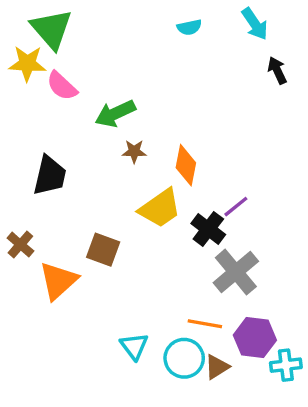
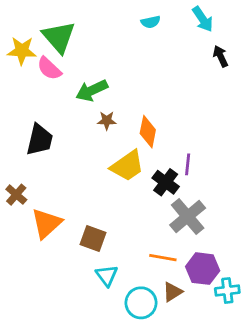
green triangle: (51, 29) -> (59, 37), moved
purple line: (236, 207) -> (188, 164), turned -45
brown square: (103, 250) -> (93, 238), moved
cyan circle: (184, 358) -> (141, 303), moved

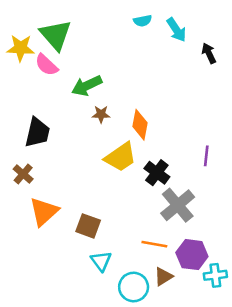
cyan arrow: (203, 19) -> (176, 30), moved
purple line: (188, 164) -> (206, 156), moved
brown cross: (16, 195) -> (23, 174), moved

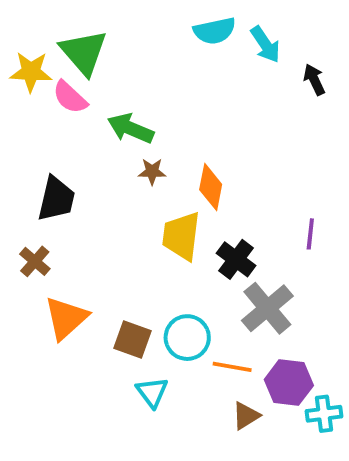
cyan semicircle: (143, 21) -> (215, 31), size x1.5
green arrow: (87, 86) -> (131, 128), turned 48
yellow trapezoid: (121, 157) -> (181, 236), turned 132
cyan circle: (134, 287) -> (187, 338), moved

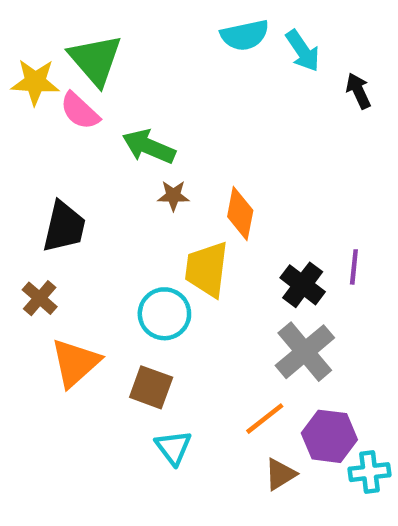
black cross: (236, 259) -> (303, 285), moved
cyan circle: (187, 338) -> (164, 314), moved
orange line: (232, 367) -> (265, 419), turned -48

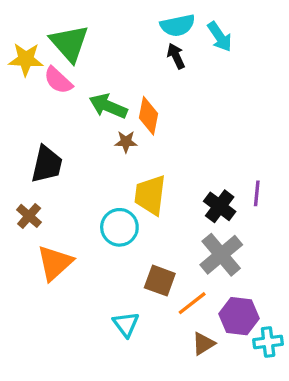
black arrow: (358, 91) -> (176, 56), moved
orange diamond: (240, 213) -> (149, 116), moved
brown square: (151, 387) -> (160, 281), moved

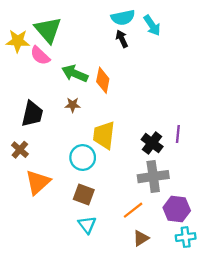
brown star: (126, 142) -> (73, 105), moved
gray cross: (221, 255) -> (153, 177), turned 32
brown square: (160, 281) -> (84, 194), moved
purple hexagon: (239, 316) -> (177, 209), moved

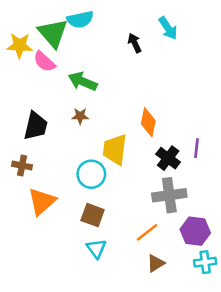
cyan semicircle: (123, 18) -> (80, 19), moved
orange diamond: (103, 80) -> (148, 122), moved
brown cross: (20, 150) -> (22, 166), turned -30

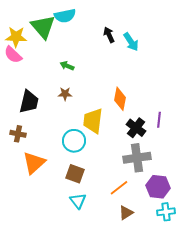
cyan arrow: (168, 28) -> (131, 42), moved
pink semicircle: (44, 62) -> (13, 55), moved
green arrow: (83, 81) -> (67, 66), size x0.6

